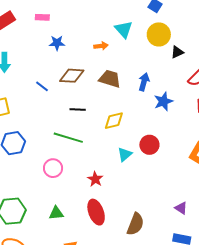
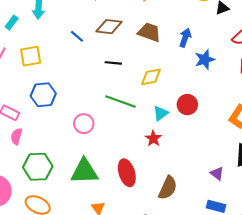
green line: (68, 138) -> (121, 101), moved
red star: (95, 179) -> (153, 139), moved
green triangle: (56, 213) -> (84, 171), size x1.8

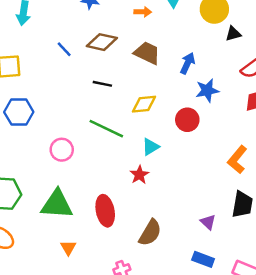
red circle: (187, 105) -> (187, 120), moved

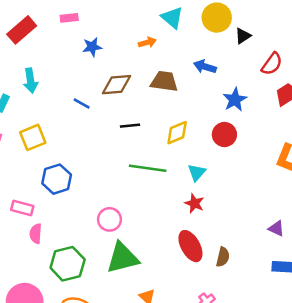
blue arrow: (187, 63) -> (205, 67), moved, turned -80
pink circle: (62, 150) -> (109, 219), moved
red ellipse: (105, 211) -> (190, 246), moved
brown semicircle: (150, 233) -> (223, 257), size x0.7

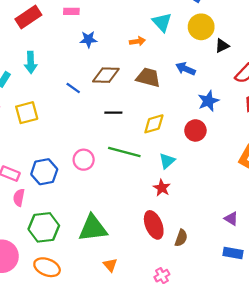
blue hexagon: (57, 179) -> (44, 172), moved
pink circle: (109, 219) -> (84, 160), moved

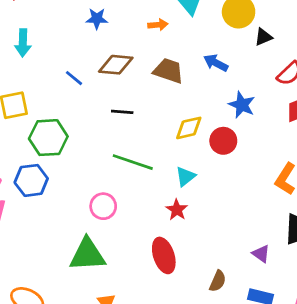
blue star: (208, 101) -> (242, 105), turned -30
yellow diamond: (154, 124) -> (189, 128), moved
pink circle: (84, 160) -> (103, 206), moved
green hexagon: (44, 227) -> (48, 138), moved
brown semicircle: (181, 238) -> (218, 281), moved

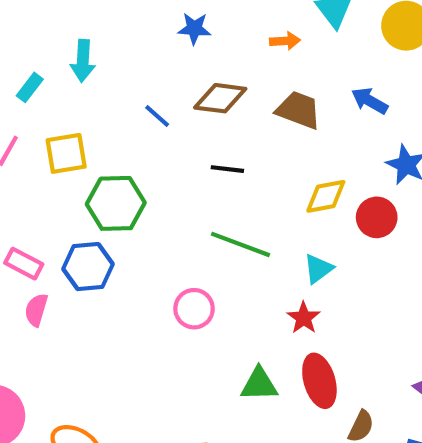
green triangle: (87, 255) -> (259, 384), moved, size x0.7
red ellipse: (164, 255) -> (319, 381), moved

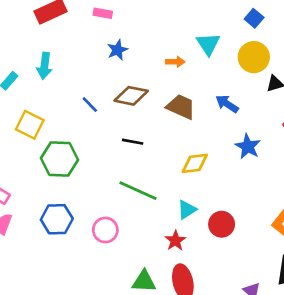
blue star: (194, 28) -> (117, 50), turned -30
yellow square: (66, 153) -> (30, 125), turned 32
red circle: (377, 217) -> (222, 224), moved
blue hexagon: (88, 267) -> (57, 219), moved

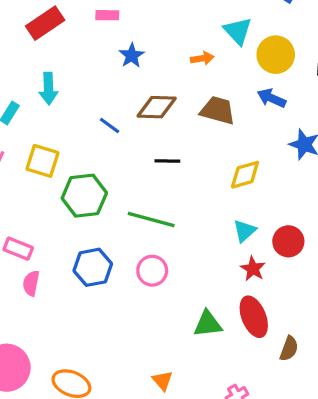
yellow circle: (254, 57) -> (276, 55), moved
green line: (138, 191) -> (151, 219), moved
red star: (175, 241) -> (253, 269), moved

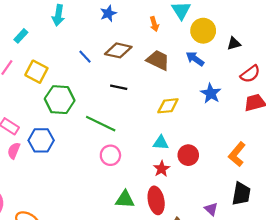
orange arrow: (202, 58) -> (154, 24), turned 72
cyan arrow: (48, 89) -> (58, 15), moved
cyan triangle: (245, 231) -> (161, 143), turned 35
blue hexagon: (93, 267) -> (41, 140), moved
pink circle: (152, 271) -> (110, 155), moved

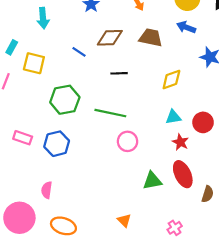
yellow square: (36, 72) -> (34, 63), moved
pink semicircle: (14, 151) -> (47, 190), moved

